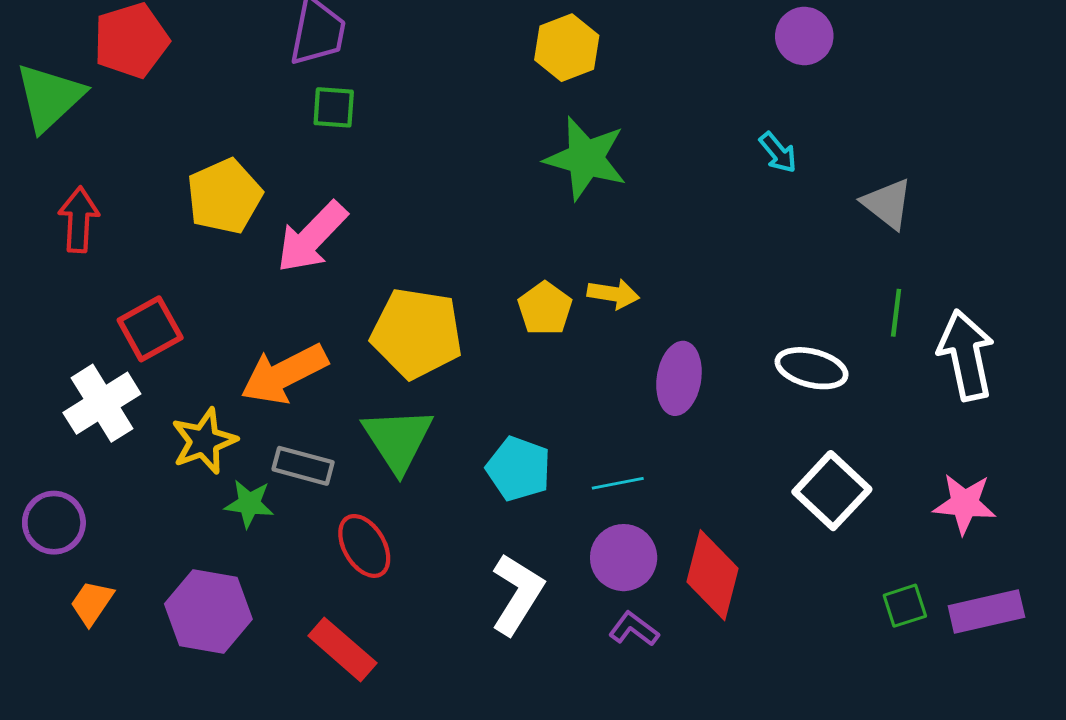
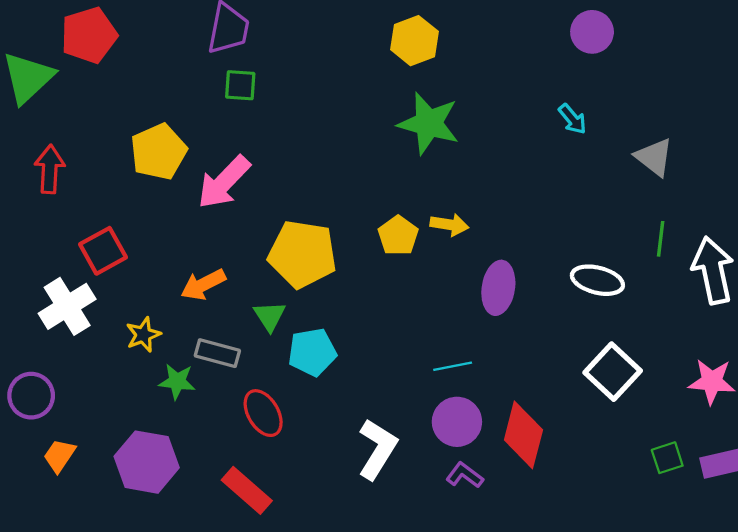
orange arrow: (284, 374) -> (203, 285), size x0.7
green triangle: (398, 440) -> (270, 316), moved, size x0.6
yellow star: (204, 441) -> (143, 335), size x0.7
cyan pentagon: (519, 469) -> (312, 352), moved, turned -30

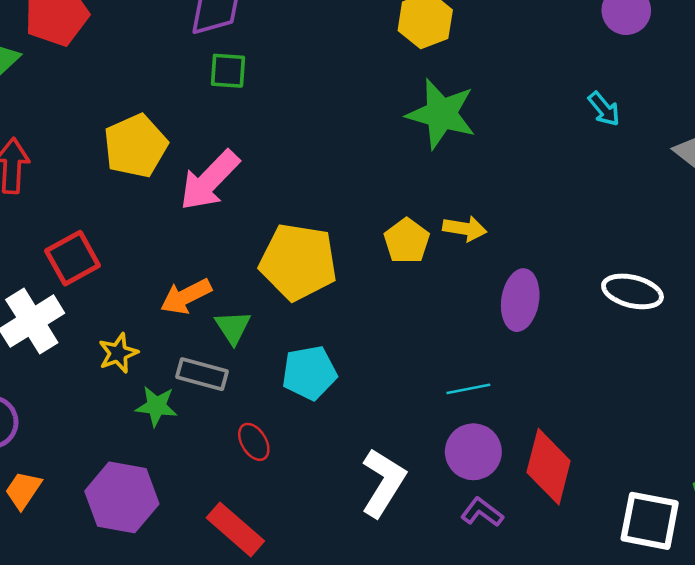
green triangle: (270, 316) -> (233, 327), moved
white square: (613, 372) -> (650, 521), moved, turned -32
red ellipse: (263, 413) -> (254, 442), size x0.7

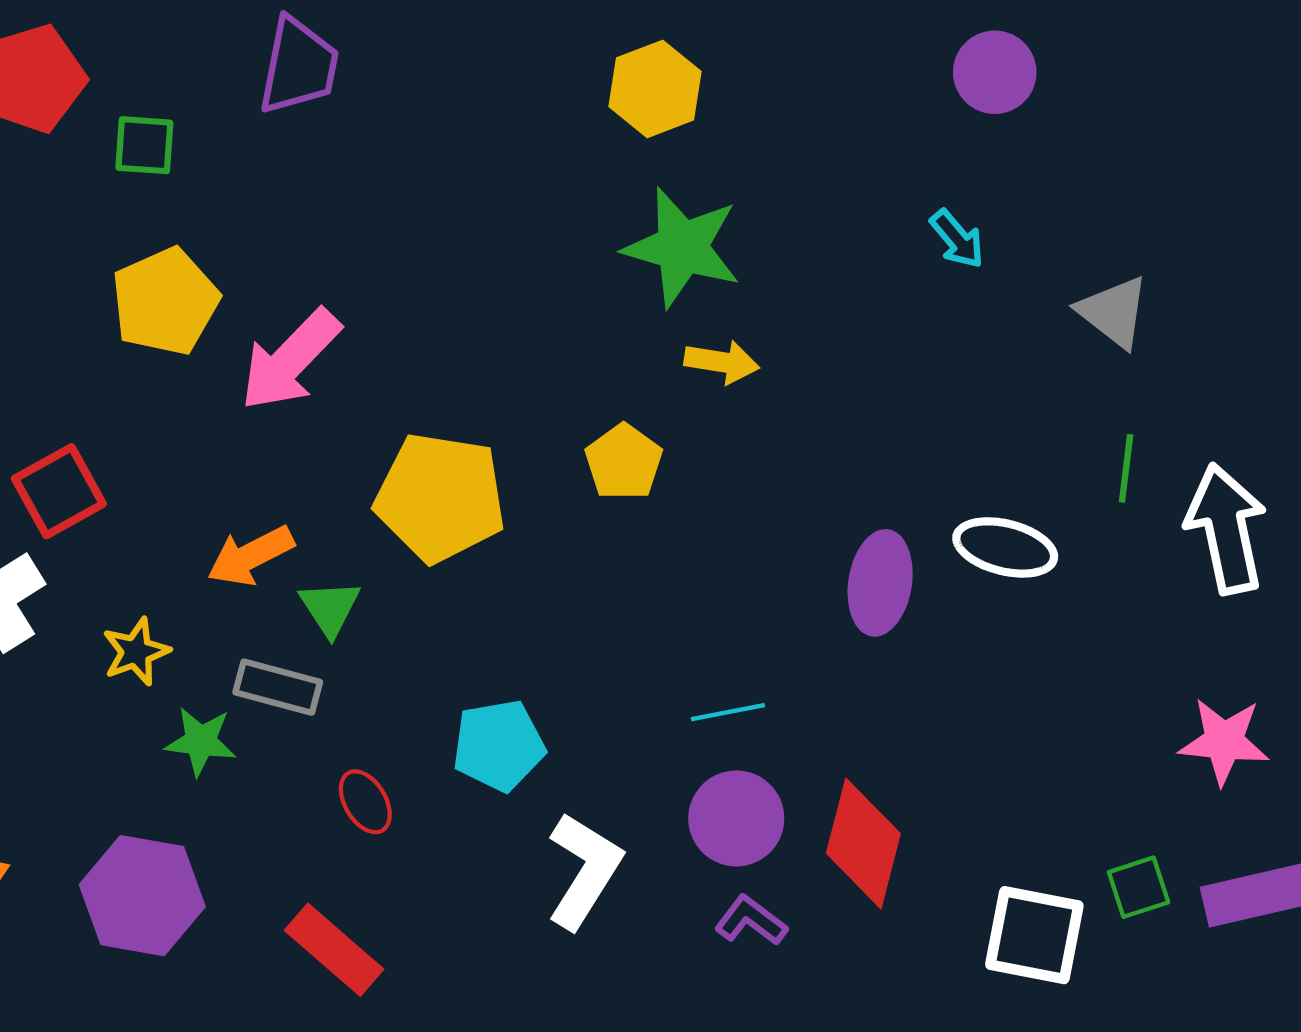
green square: (228, 71) -> (144, 145), moved
yellow arrow: (465, 229) -> (722, 362), moved
purple ellipse: (520, 300) -> (880, 583), moved
cyan pentagon: (309, 373) -> (499, 745), moved

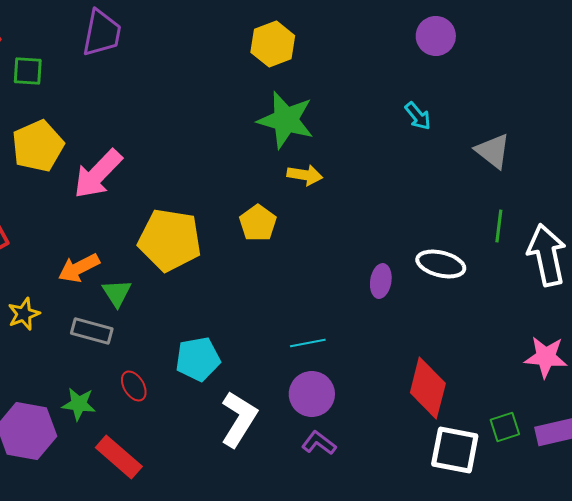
purple ellipse: (880, 583) -> (381, 281), size x0.7
green star: (201, 741) -> (79, 404), moved
red diamond: (863, 843) -> (428, 388), moved

